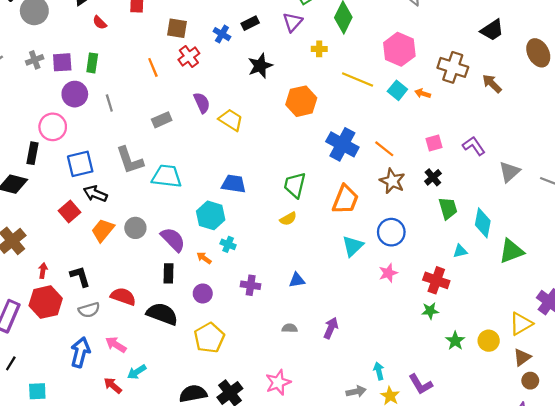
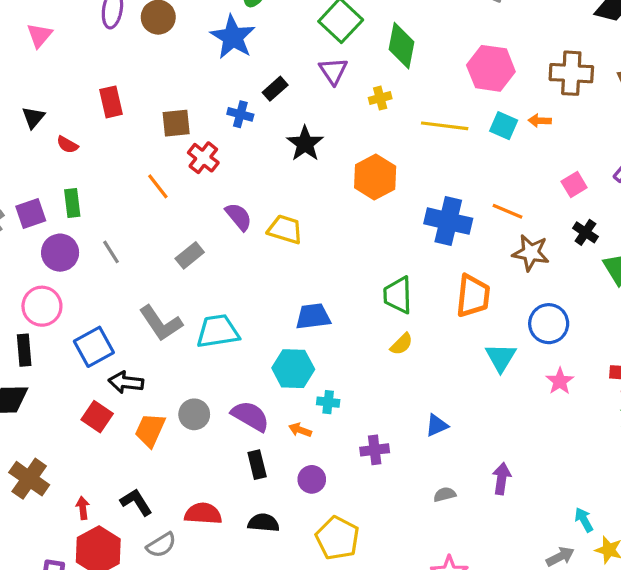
black semicircle: (162, 314) -> (264, 523), size x0.7

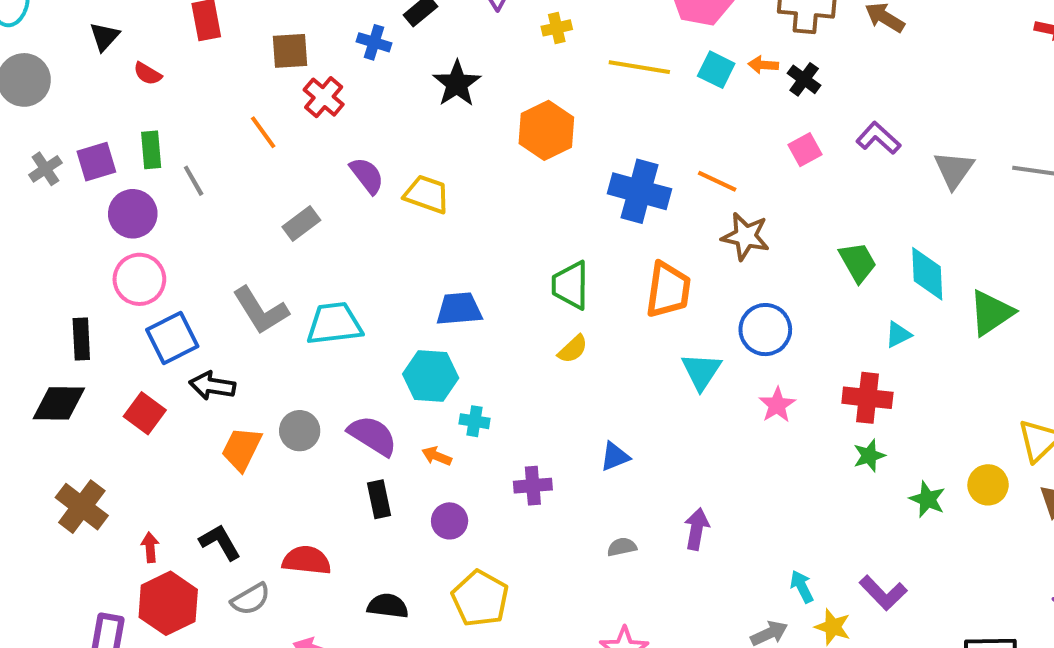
black cross: (585, 232) -> (804, 79), moved
gray line: (111, 252) -> (194, 181), moved
pink circle: (42, 306) -> (139, 279), moved
red square: (97, 417) -> (145, 413), moved
black semicircle: (264, 523) -> (388, 606), moved

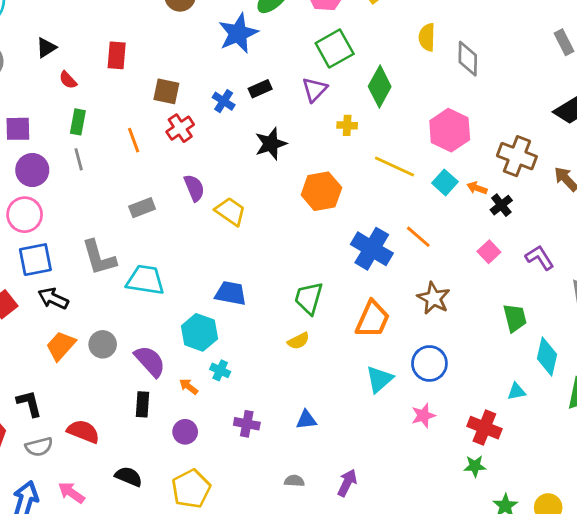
green rectangle: (151, 150) -> (78, 122), moved
pink square: (805, 150) -> (489, 252), turned -30
orange line: (717, 181) -> (418, 237), moved
green trapezoid: (858, 262) -> (515, 318), moved

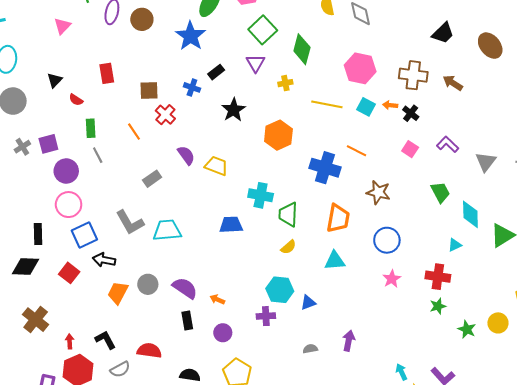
cyan hexagon: (199, 332) -> (280, 290), moved
cyan cross: (220, 370) -> (261, 195), moved, size x1.6
cyan triangle: (379, 379) -> (335, 261), moved, turned 50

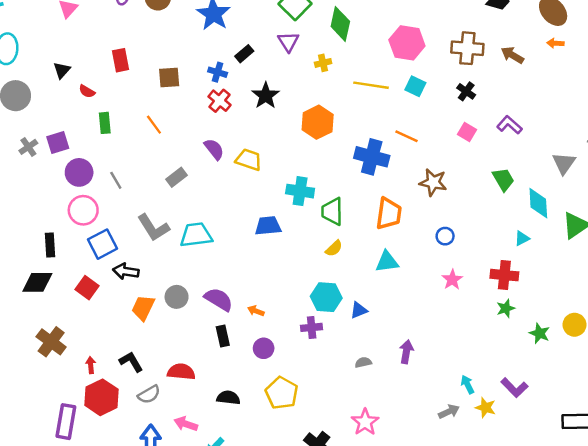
orange arrow: (390, 105) -> (555, 43), moved
red cross: (165, 115) -> (220, 101), moved
gray line: (98, 155) -> (116, 180), moved
gray triangle: (486, 162) -> (564, 163), moved
blue circle: (387, 240) -> (445, 236), size x0.6

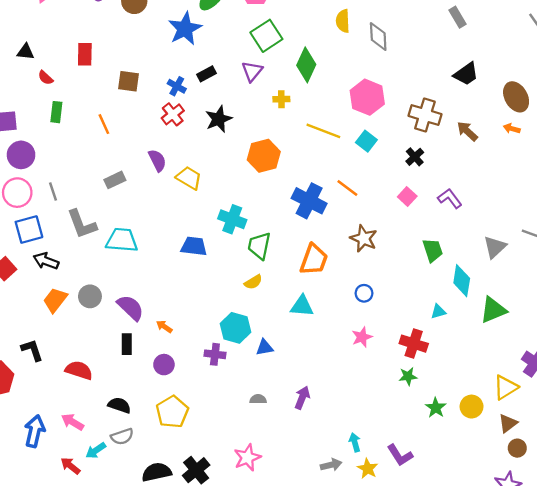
black triangle: (62, 70) -> (26, 52), turned 42
gray line: (116, 180) -> (53, 191), moved
gray semicircle: (149, 394) -> (122, 437), moved

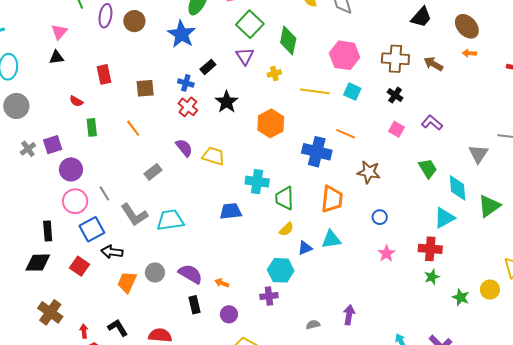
black triangle: (26, 52) -> (56, 57), moved
cyan triangle: (438, 312) -> (444, 218), size x1.6
blue triangle: (264, 347) -> (305, 248), moved

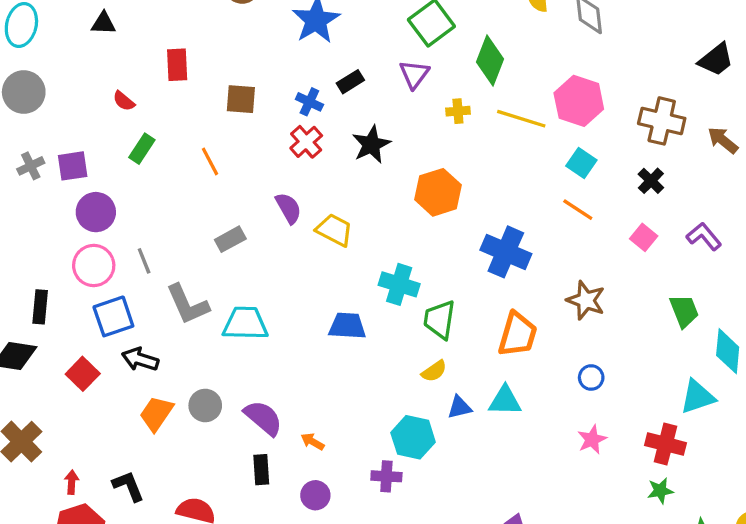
yellow line: (315, 91) -> (521, 119), moved
green rectangle: (92, 127) -> (142, 149), turned 30
orange line: (346, 134) -> (578, 210), moved

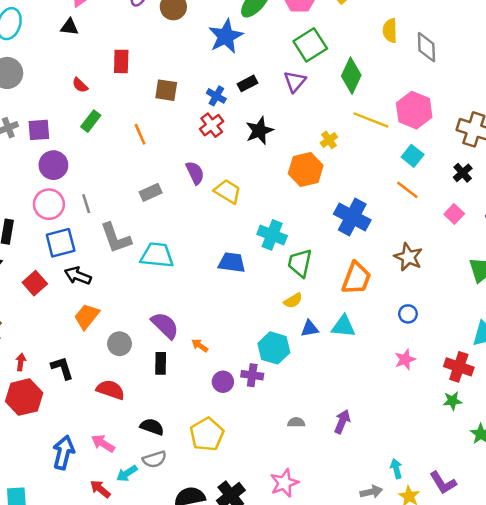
yellow cross: (458, 111) -> (329, 140), moved, turned -35
gray circle: (205, 405) -> (120, 344), moved
purple circle: (315, 495) -> (223, 382), moved

